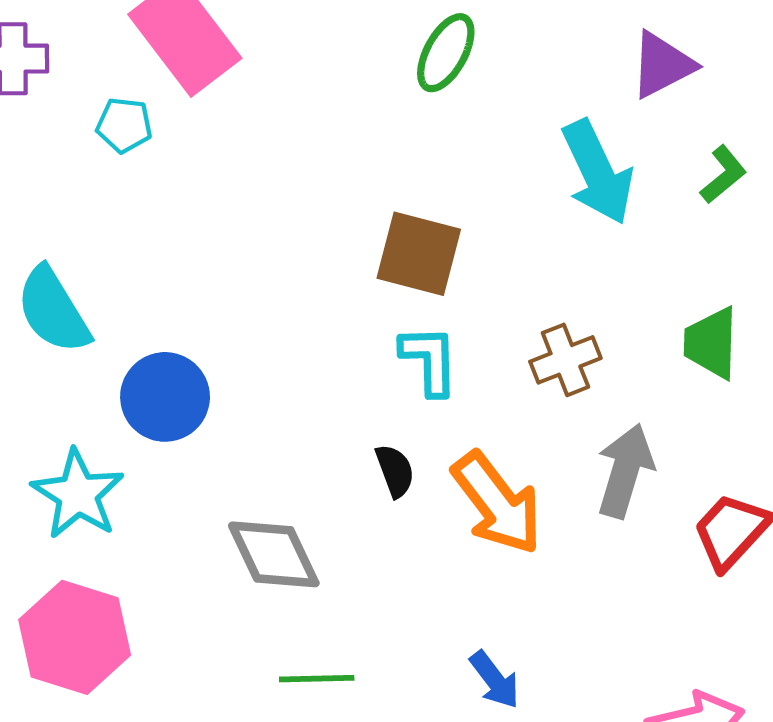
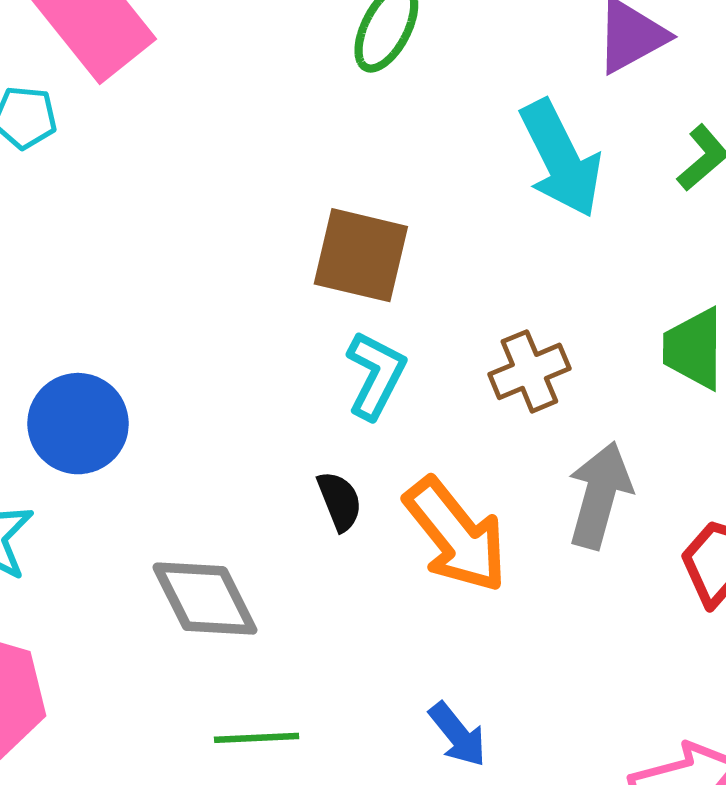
cyan L-shape: (429, 360) -> (376, 375), turned 30

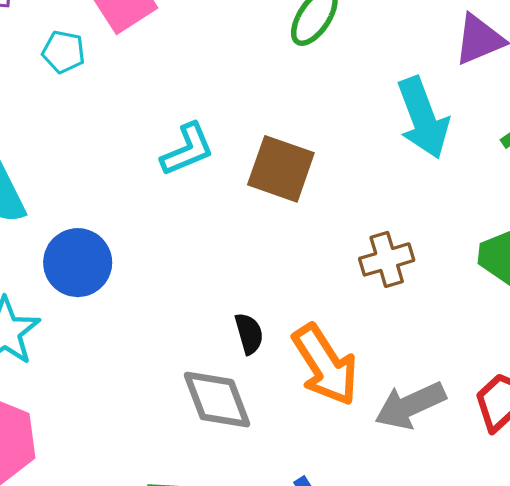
cyan L-shape: (376, 375) -> (187, 150), moved, turned 34
gray arrow: (600, 495) -> (410, 405), moved, turned -136
gray diamond: (205, 599) -> (217, 400), moved

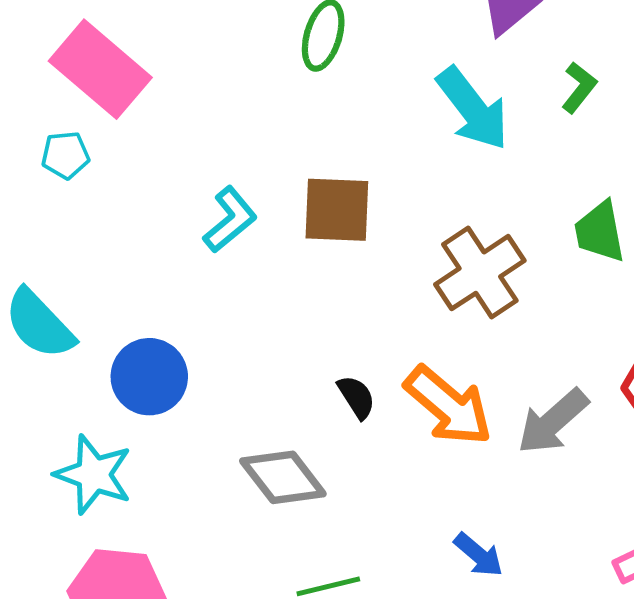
brown cross: (387, 259) -> (480, 273), size x1.5
gray diamond: (217, 400) -> (283, 477), moved

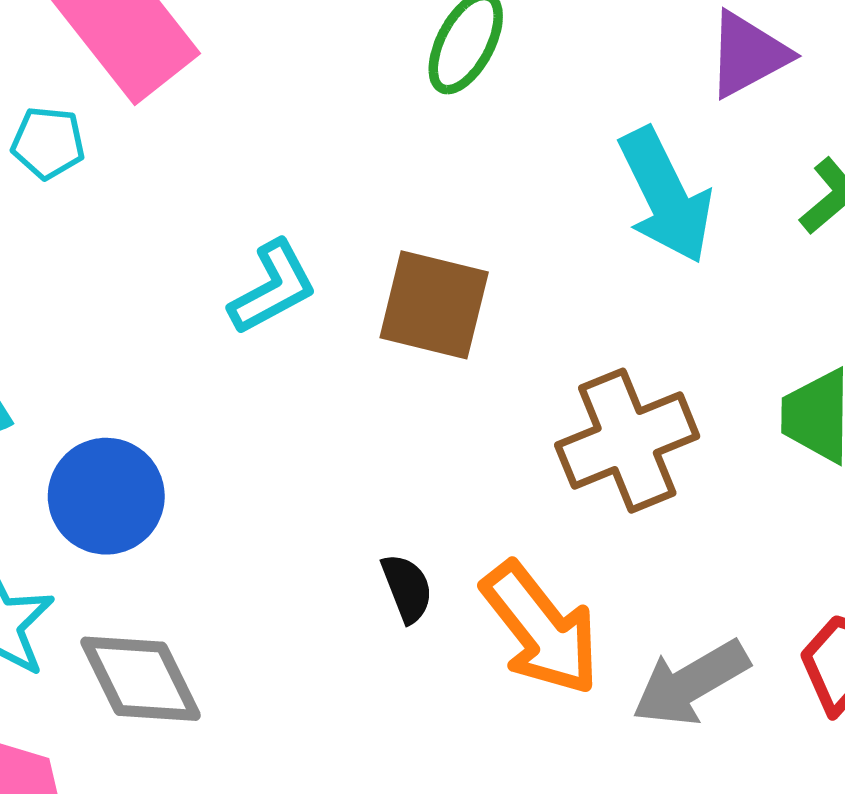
gray diamond: (283, 477) -> (141, 679), moved

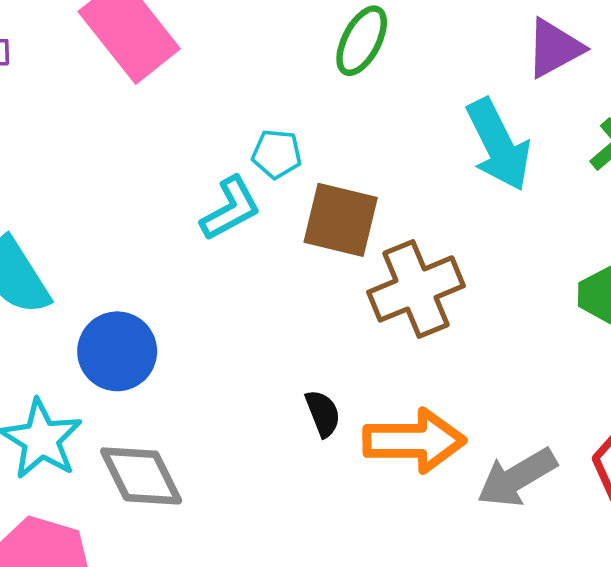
cyan pentagon: (48, 143) -> (277, 154), moved
brown cross: (627, 441) -> (416, 289), moved
orange arrow: (541, 629) -> (414, 441), turned -52

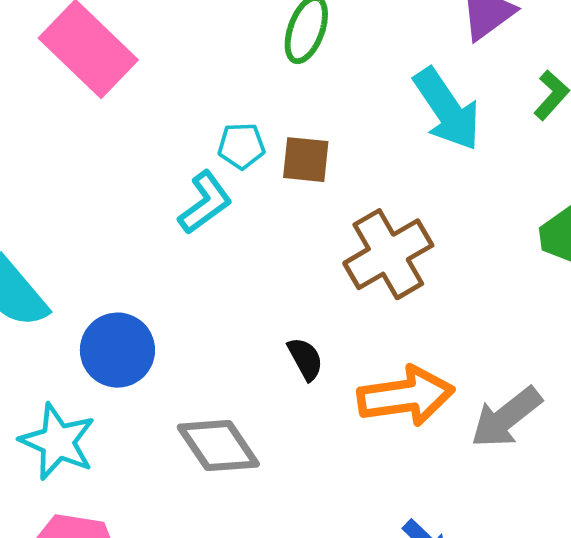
brown square: (341, 220) -> (306, 160), moved, size x0.7
black semicircle: (323, 413) -> (305, 359), moved
gray diamond: (141, 476) -> (218, 446), moved

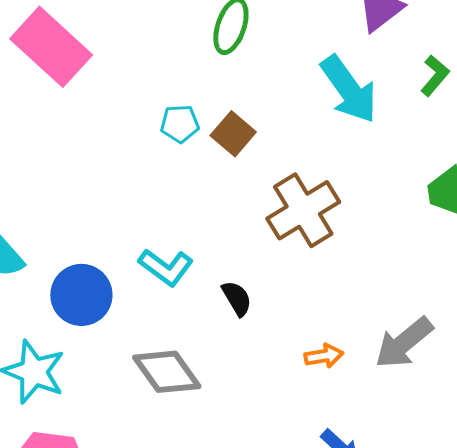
brown square: (306, 160) -> (233, 134), turned 36
cyan L-shape: (205, 203) -> (166, 267), moved, turned 74
orange arrow: (406, 396) -> (324, 356), moved, size x0.5

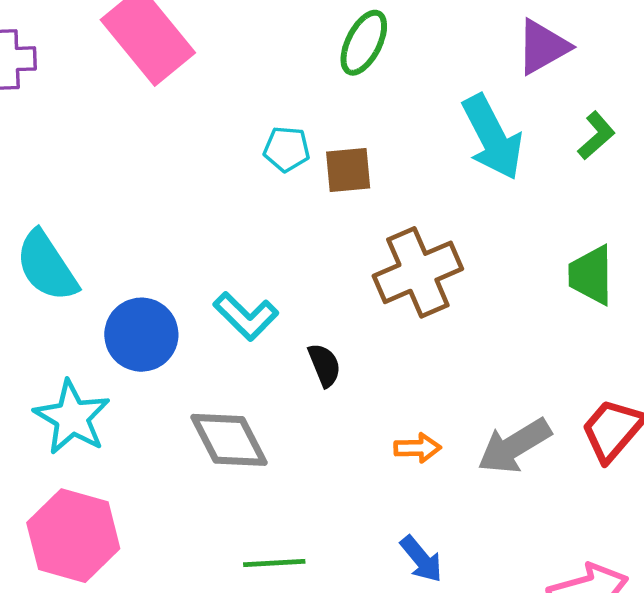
brown square: (233, 134) -> (348, 170), turned 36

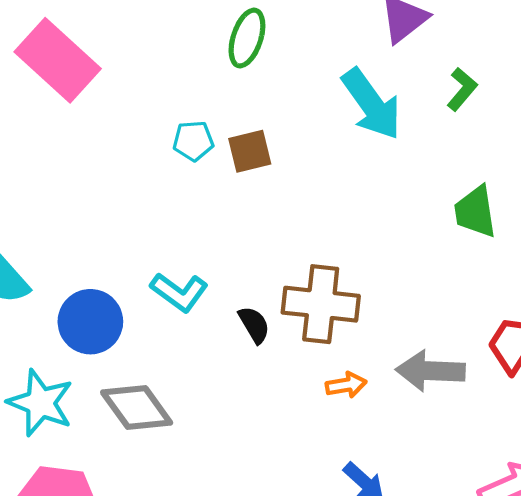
brown cross: (418, 272) -> (321, 304), moved, turned 38
gray diamond: (229, 440) -> (137, 407), moved
gray arrow: (514, 446) -> (430, 371), turned 42

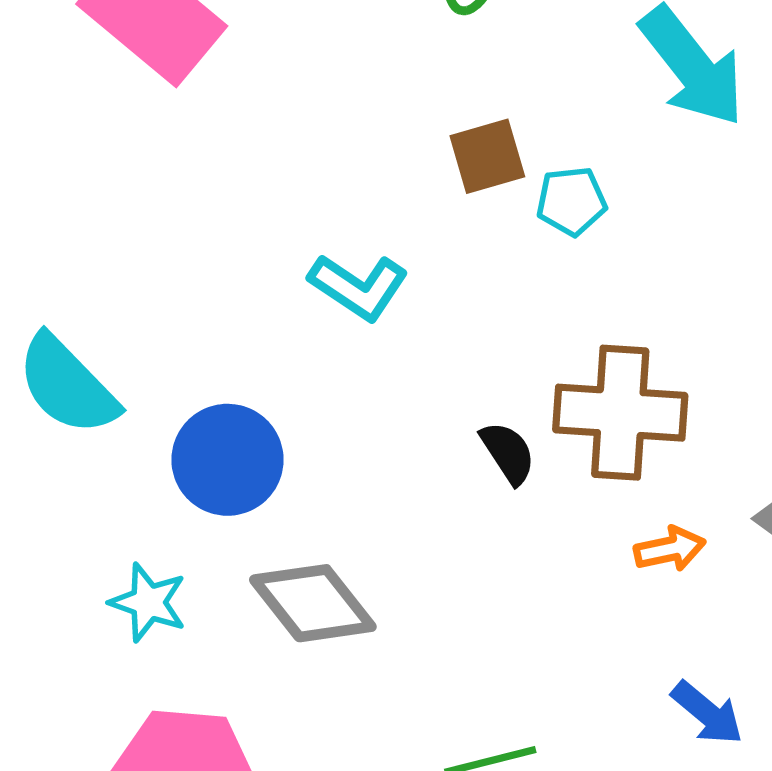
cyan pentagon: (193, 141) -> (571, 201), moved
cyan L-shape: (179, 292) -> (359, 287), moved
cyan star: (40, 403) -> (148, 602), size x0.7

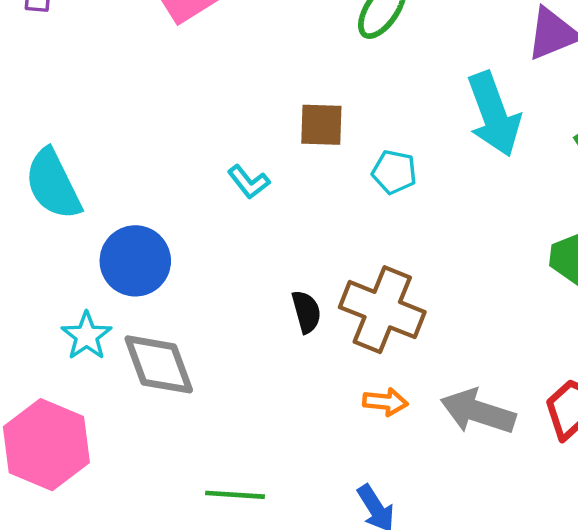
brown square: (487, 156) -> (321, 125), moved
cyan L-shape: (359, 287) -> (249, 182), size x0.7
cyan star: (148, 602) -> (86, 336), moved

